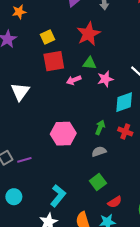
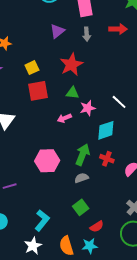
pink arrow: (74, 80) -> (64, 118), moved
green arrow: (100, 127) -> (83, 155), size x1.5

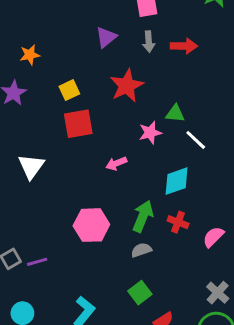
red arrow: (118, 29) -> (184, 46), moved
green triangle: (72, 93) -> (175, 114), moved
pink star: (88, 108) -> (150, 133), moved

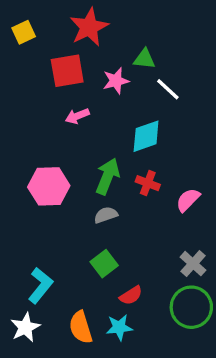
red square: (78, 124) -> (67, 71), moved

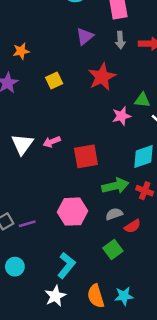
red square: (67, 71) -> (86, 156), moved
pink arrow: (77, 116) -> (52, 142), moved
green arrow: (107, 176) -> (115, 186), turned 55
pink hexagon: (49, 186) -> (72, 212), moved
red semicircle: (131, 295) -> (132, 226), moved

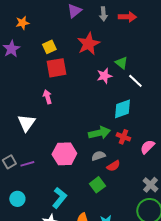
green triangle: (142, 100) -> (121, 63), turned 32
pink arrow: (52, 142) -> (47, 97), turned 96
white triangle: (22, 144) -> (26, 123), moved
red square: (86, 156) -> (56, 68), moved

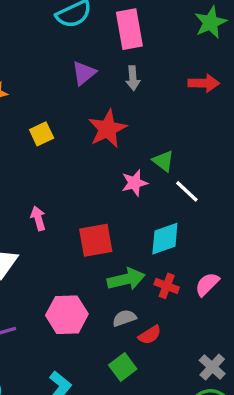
red arrow: (127, 17) -> (204, 83), moved
red square: (56, 68) -> (96, 240), moved
pink semicircle: (147, 147) -> (207, 284), moved

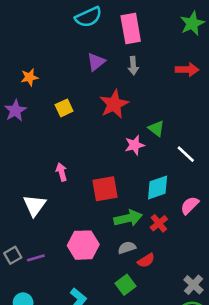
white line: (187, 191) -> (186, 154), moved
pink semicircle: (207, 284) -> (190, 205), moved
red cross: (167, 286) -> (159, 223), turned 30

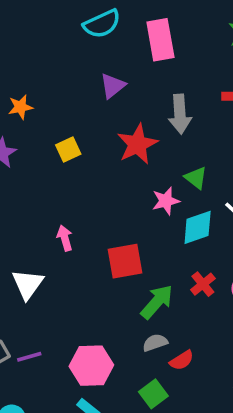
gray arrow: (133, 66) -> (180, 114), moved, size x1.5
cyan diamond: (158, 187) -> (198, 227), moved
green arrow: (128, 218) -> (157, 302), turned -36
red cross: (159, 223) -> (203, 284), moved
pink hexagon: (83, 245) -> (91, 366), moved

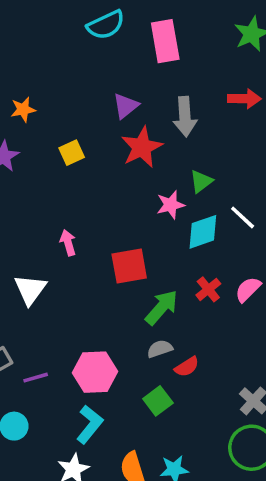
purple triangle: (113, 86) -> (126, 106), moved
green triangle: (196, 178) -> (201, 181), turned 45
purple line: (29, 357) -> (36, 378), moved

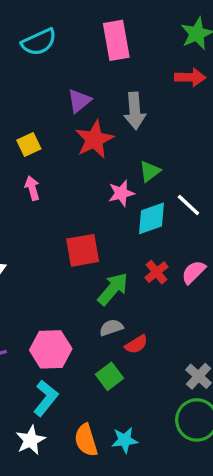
cyan semicircle: (106, 25) -> (39, 42), moved
red arrow: (244, 99) -> (190, 77), moved
pink arrow: (68, 243) -> (32, 188), moved

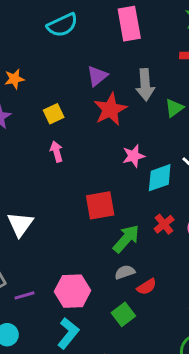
green triangle: (150, 171) -> (174, 108), moved

